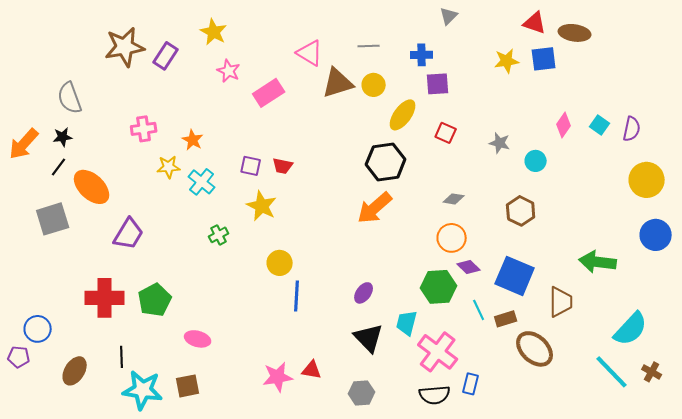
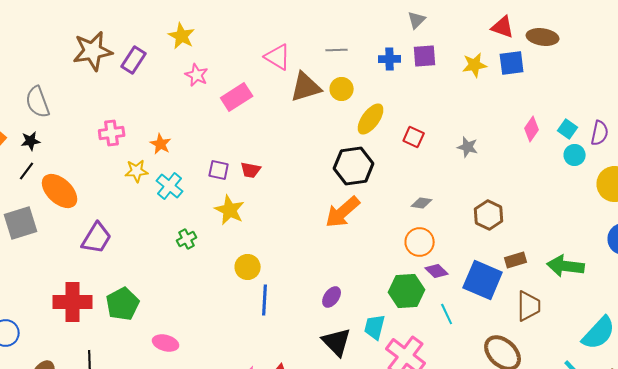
purple square: (438, 84) -> (425, 56), moved
cyan circle: (536, 161) -> (575, 155), moved
brown rectangle: (506, 319) -> (516, 260), moved

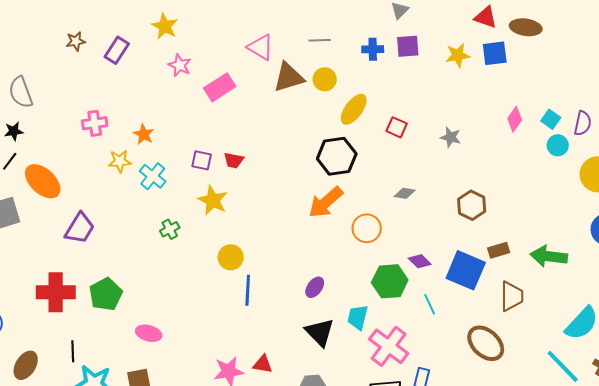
brown star: (93, 51) -> (76, 41), size x0.5
orange circle: (420, 242) -> (367, 228), moved

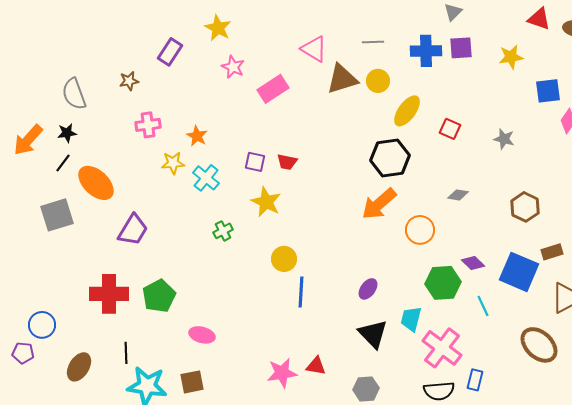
brown star: (76, 41) -> (129, 81), moved
blue cross: (373, 49) -> (426, 51), size x1.4
blue square: (495, 53) -> (548, 91), moved

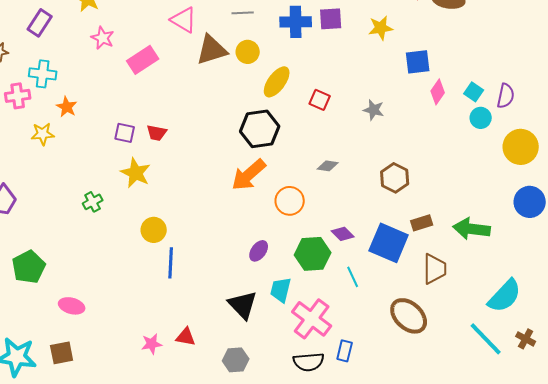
cyan cross: (206, 178) -> (43, 74), moved, turned -32
purple ellipse: (368, 289) -> (259, 251), moved
pink star: (282, 373) -> (152, 344), size x0.7

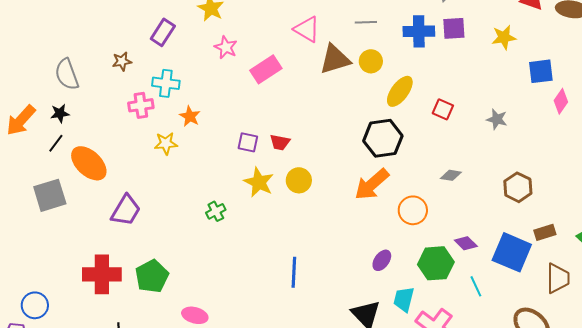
yellow circle: (154, 230) -> (299, 180), moved

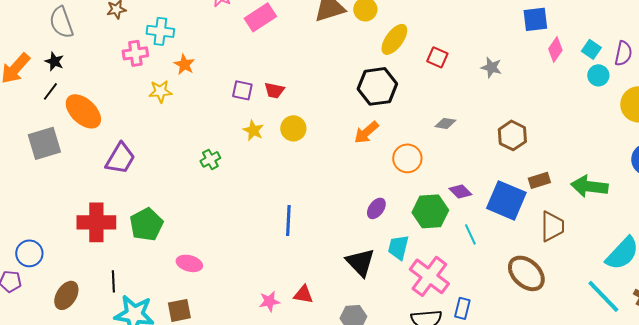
black star: (60, 113) -> (54, 61), turned 30
yellow star: (259, 182) -> (253, 130), size x0.7
orange arrow: (372, 184) -> (366, 132), size x0.7

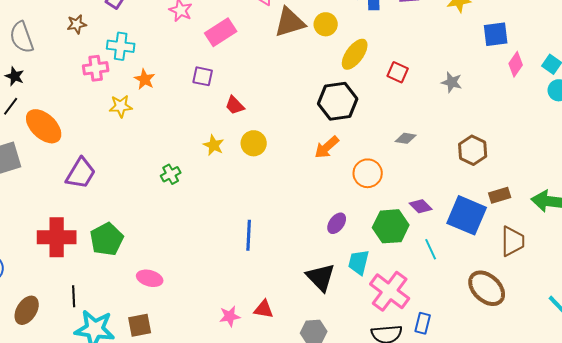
purple square: (242, 90) -> (203, 76), moved
red trapezoid: (274, 90) -> (235, 105), turned 35

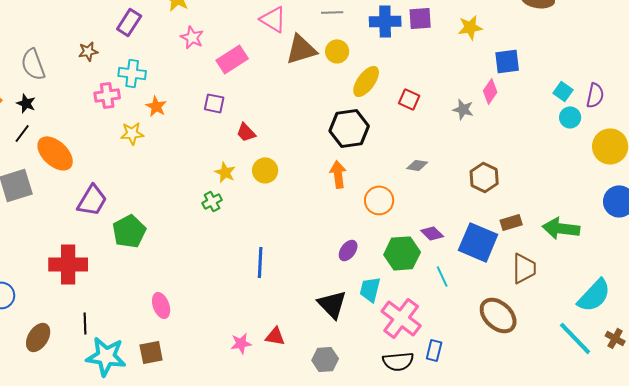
pink diamond: (516, 64) -> (490, 91), moved
orange arrow: (327, 147) -> (338, 174), turned 124
green cross: (171, 174) -> (212, 201), moved
green pentagon: (107, 239) -> (129, 231), moved
pink ellipse: (150, 278) -> (161, 305), turned 55

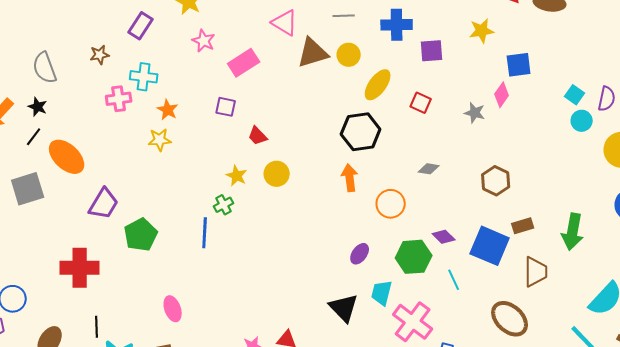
purple square: (420, 18) -> (432, 51), moved
yellow star: (132, 133) -> (160, 140), moved
green arrow: (561, 228) -> (573, 232), turned -87
blue line: (260, 262) -> (205, 233), moved

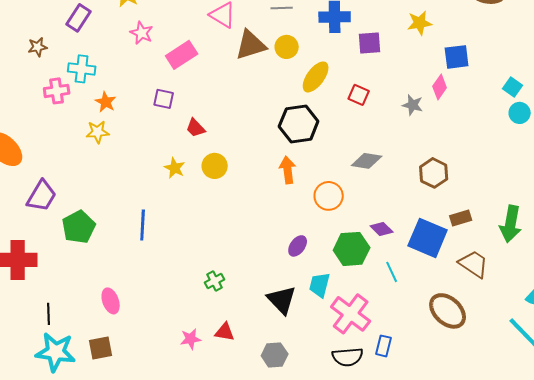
gray diamond: (429, 169) -> (367, 161), size x1.4
green cross: (224, 205) -> (215, 281), moved
brown trapezoid: (536, 272) -> (474, 264), turned -56
black line: (97, 327) -> (49, 314), moved

